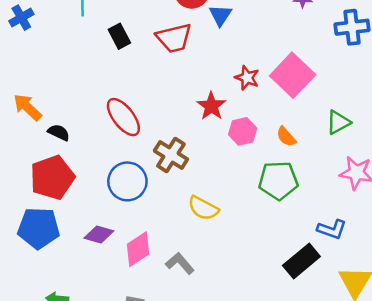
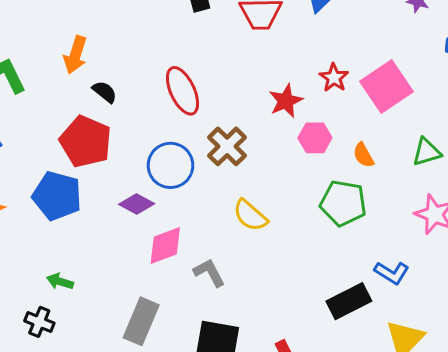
orange arrow: (27, 107) -> (75, 55), turned -128
red pentagon: (52, 177) -> (86, 142), turned 30
purple diamond: (99, 235) -> (137, 204), moved

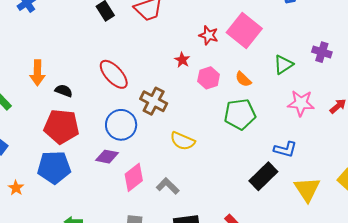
red star: (286, 101) -> (182, 60), size x0.7

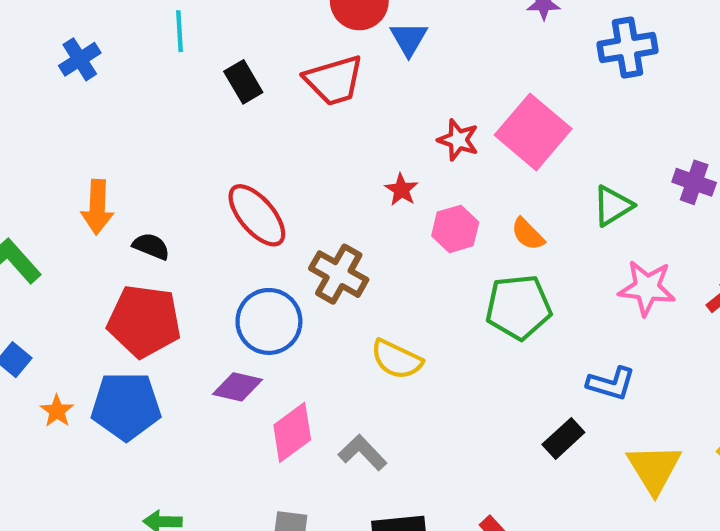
black rectangle: (263, 176) -> (563, 438), size x0.7
orange star: (16, 188) -> (57, 411), moved

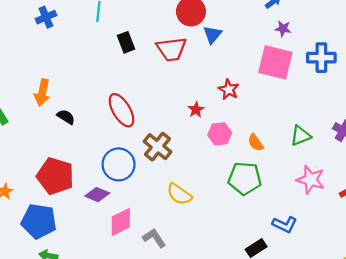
pink square: (533, 132) -> (275, 62), moved, turned -36
red pentagon: (144, 321) -> (55, 176), moved
blue pentagon: (126, 406) -> (39, 221), moved

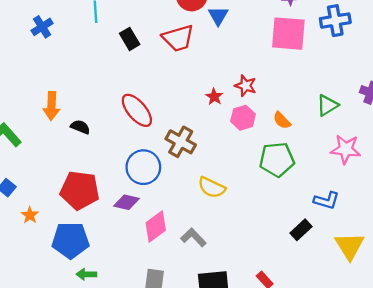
red star: (229, 89) -> (246, 86), moved

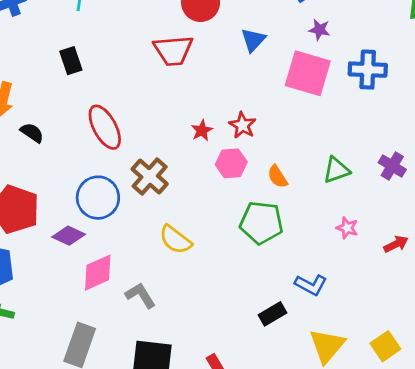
blue triangle: (218, 16) -> (253, 40), moved
black rectangle: (130, 39) -> (71, 61), moved
pink star: (346, 149) -> (347, 228), size x0.6

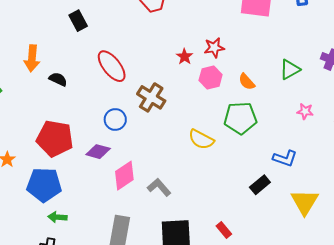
red star: (243, 125) -> (214, 48), turned -30
blue circle: (98, 198) -> (115, 120), size x0.7
yellow semicircle: (175, 240) -> (201, 139), moved

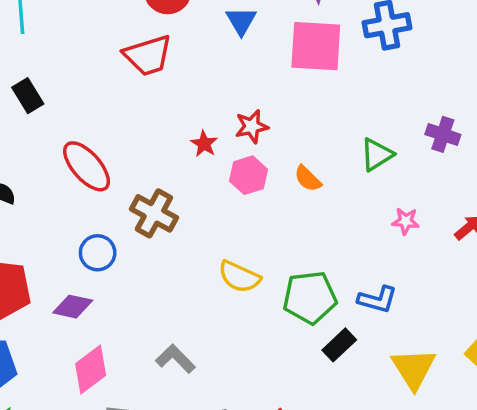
green pentagon: (240, 118) -> (310, 297), moved
pink diamond: (124, 176) -> (91, 370), moved

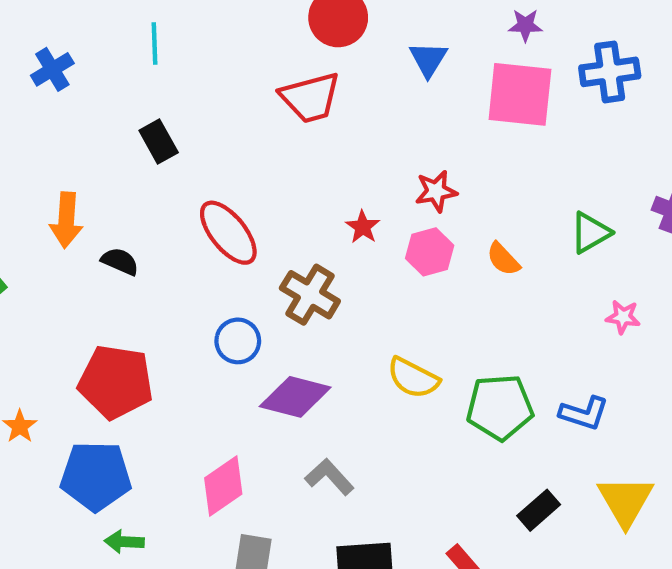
red star: (204, 144) -> (363, 227), moved
purple diamond: (73, 307) -> (295, 397), moved, size x1.4
black rectangle: (339, 345) -> (539, 510), moved

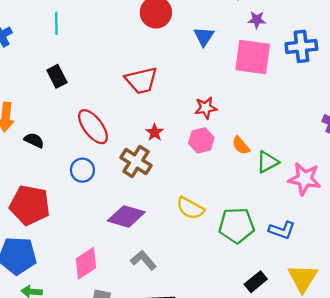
red trapezoid: (310, 98) -> (141, 80), moved
red star: (363, 227) -> (155, 132), moved
green triangle: (590, 233) -> (267, 162), moved
pink star: (623, 317) -> (305, 179), size x1.8
blue circle: (238, 341) -> (82, 170), moved

